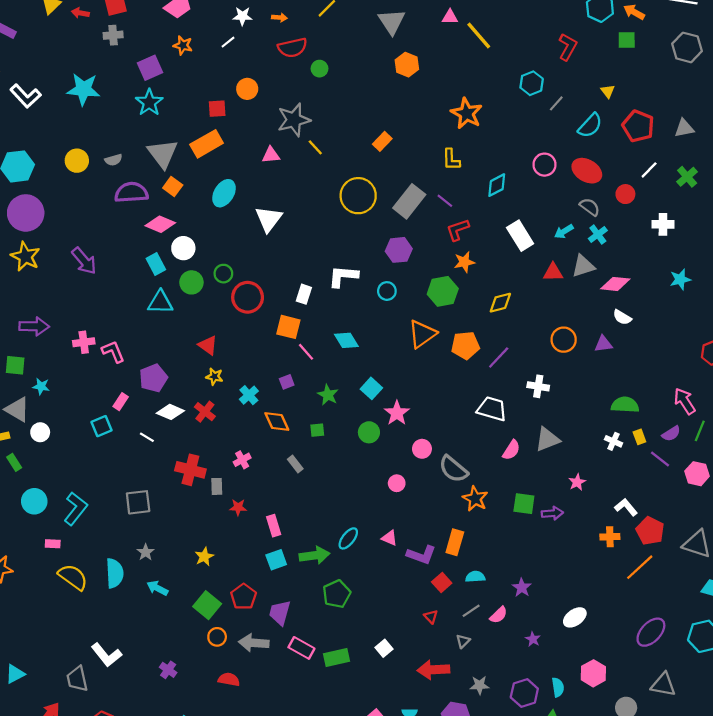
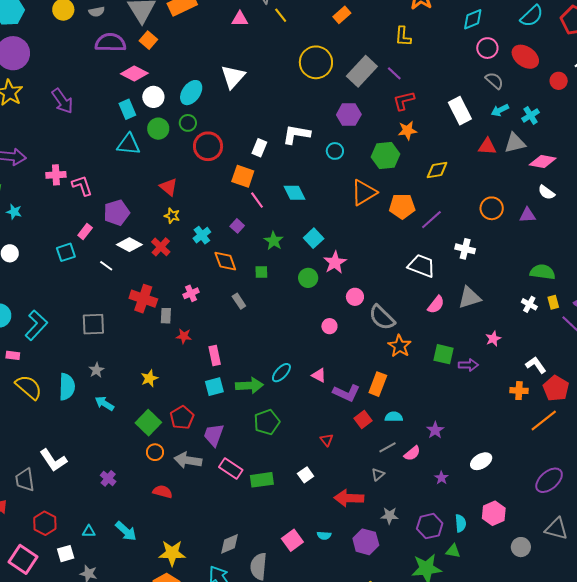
cyan diamond: (497, 185) -> (473, 19), moved
cyan ellipse: (224, 193) -> (191, 93), moved
gray semicircle: (590, 207) -> (494, 81), moved
purple square: (287, 382) -> (237, 226), turned -32
red triangle: (431, 617) -> (327, 440), moved

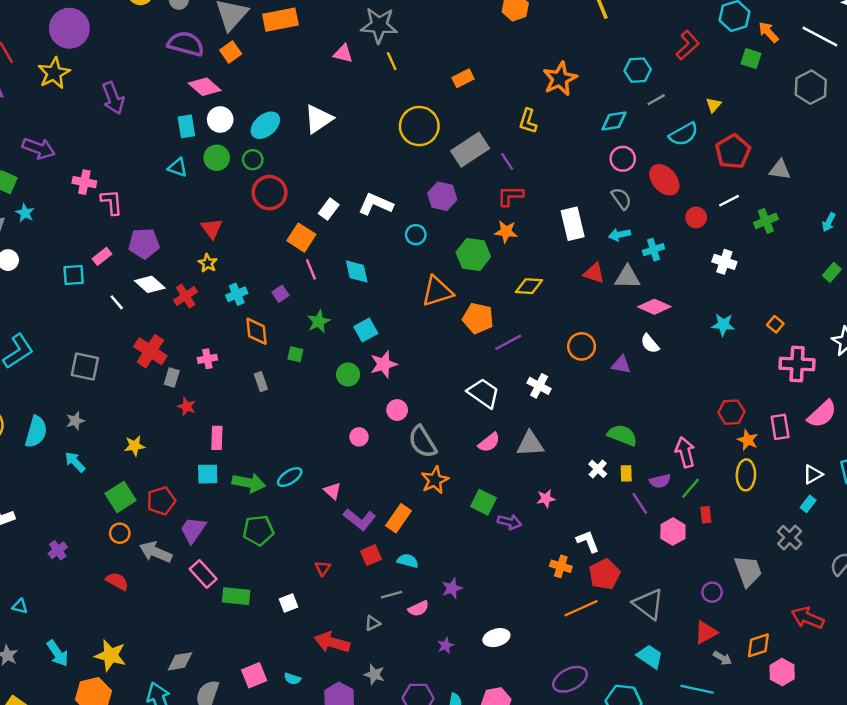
cyan triangle: (129, 144) -> (178, 167), size x0.7
cyan arrow: (126, 531) -> (57, 653), moved

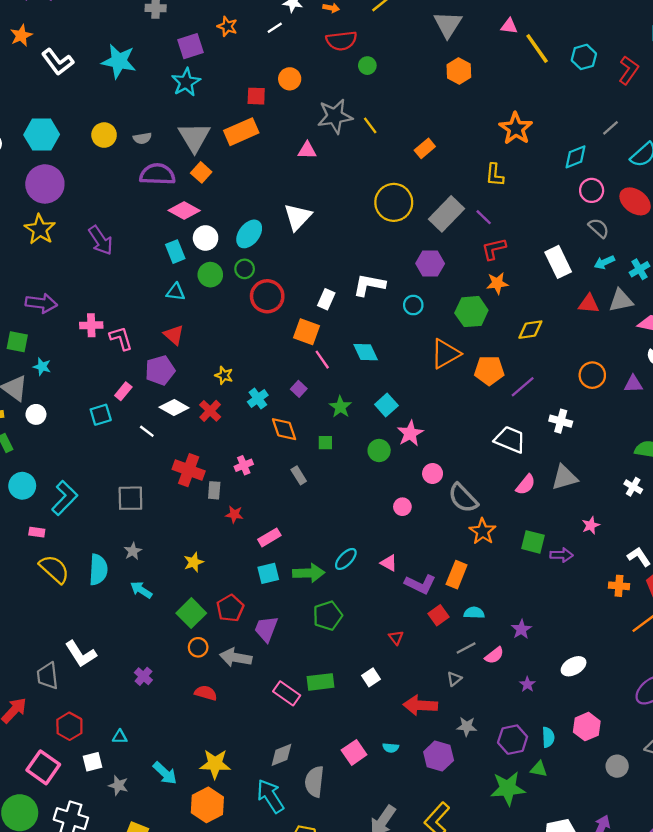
yellow line: (392, 61) -> (370, 125), moved
cyan hexagon: (638, 70) -> (584, 57), moved
red triangle: (212, 229) -> (174, 335), moved
pink rectangle: (217, 438) -> (269, 537), turned 70
pink rectangle: (203, 574) -> (287, 693), moved

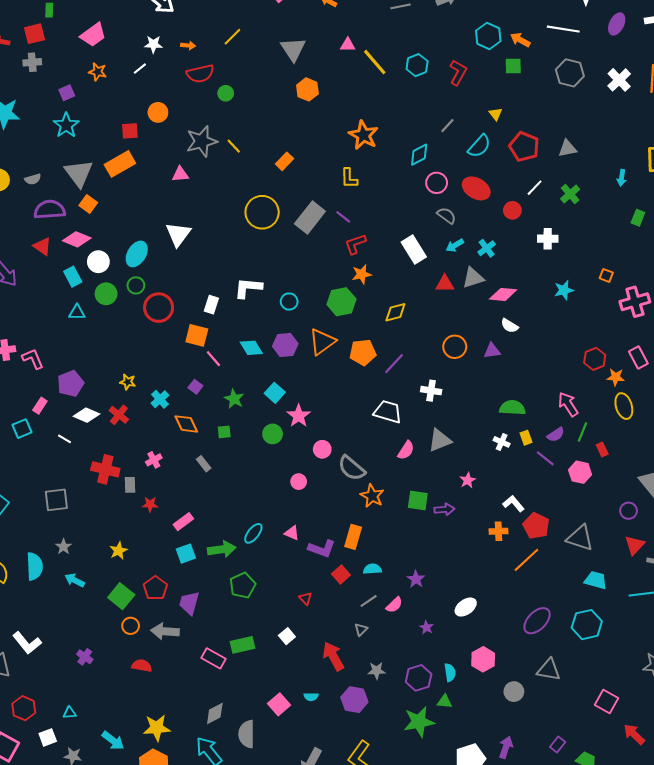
purple square: (191, 46) -> (67, 93), size x0.7
purple hexagon: (430, 263) -> (285, 345), moved
red triangle: (174, 335) -> (42, 246), moved
red arrow: (420, 705) -> (333, 656), turned 64

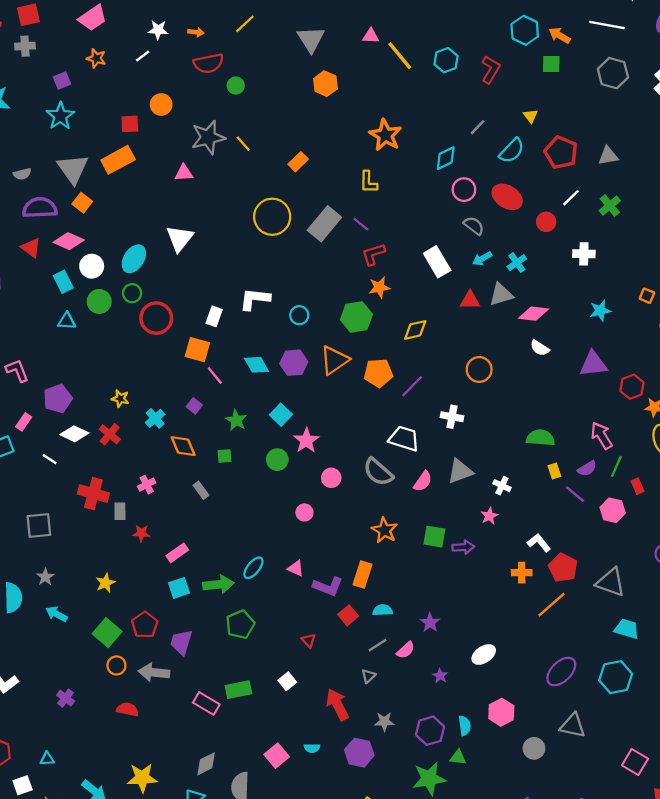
purple triangle: (492, 351) -> (593, 364), moved, size x1.5
white cross: (502, 442) -> (502, 486), moved
gray semicircle: (352, 468) -> (378, 472), moved

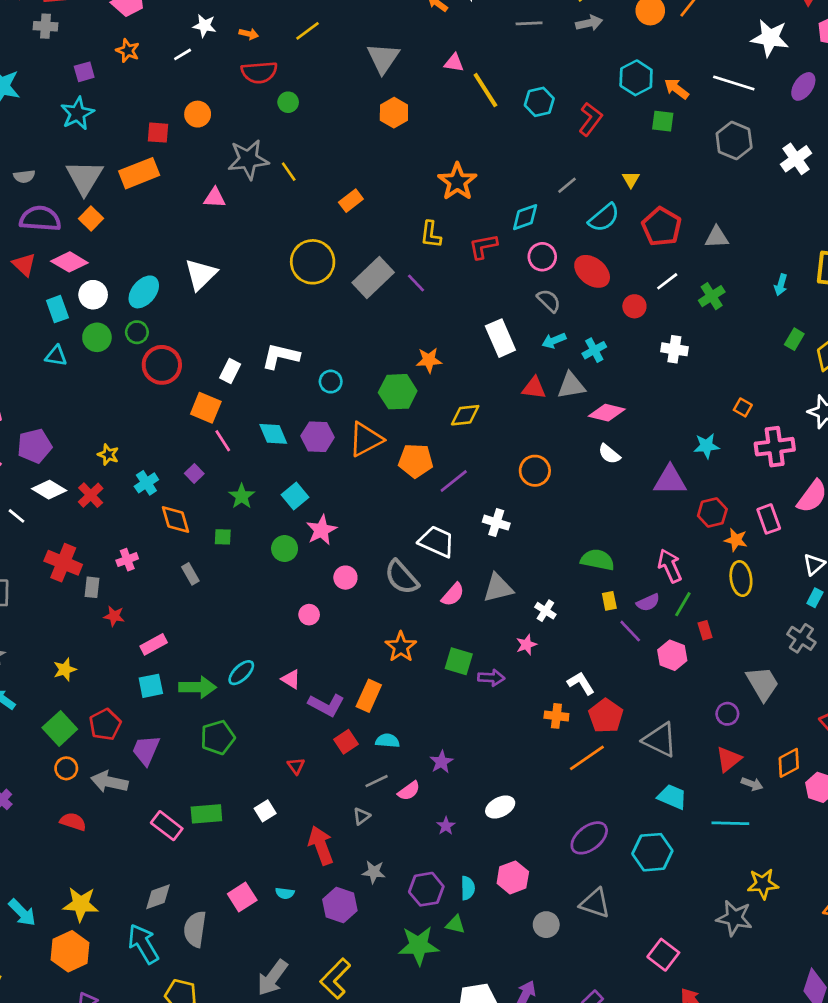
red L-shape: (373, 254) -> (483, 246), moved
cyan star: (600, 311) -> (706, 446), moved

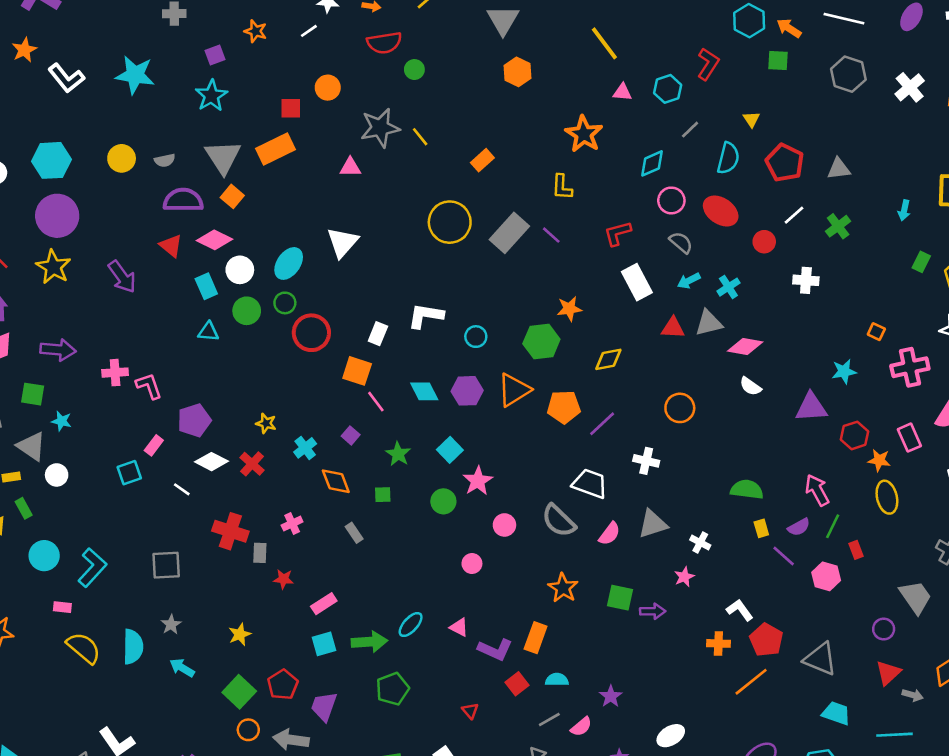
pink triangle: (454, 63) -> (622, 92), moved
cyan hexagon: (539, 102) -> (668, 89), moved
cyan semicircle: (604, 218) -> (728, 158), turned -32
red L-shape: (483, 246) -> (618, 233), moved

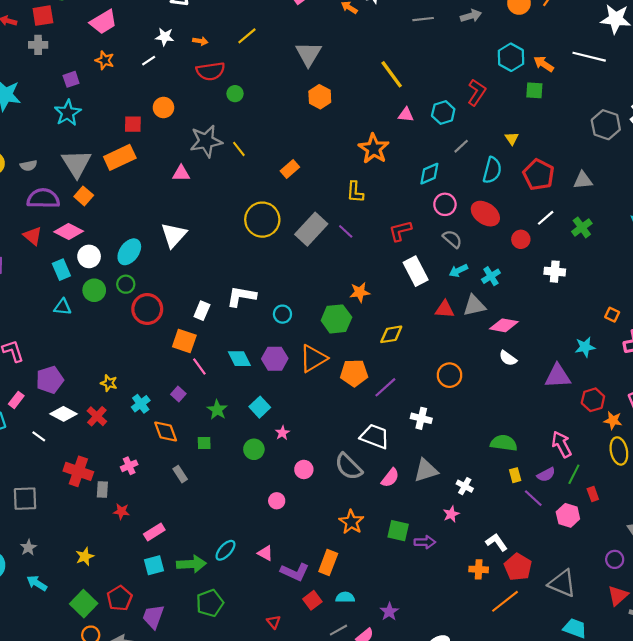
gray hexagon: (848, 74) -> (606, 125), moved
pink star: (478, 481) -> (282, 433), size x0.6

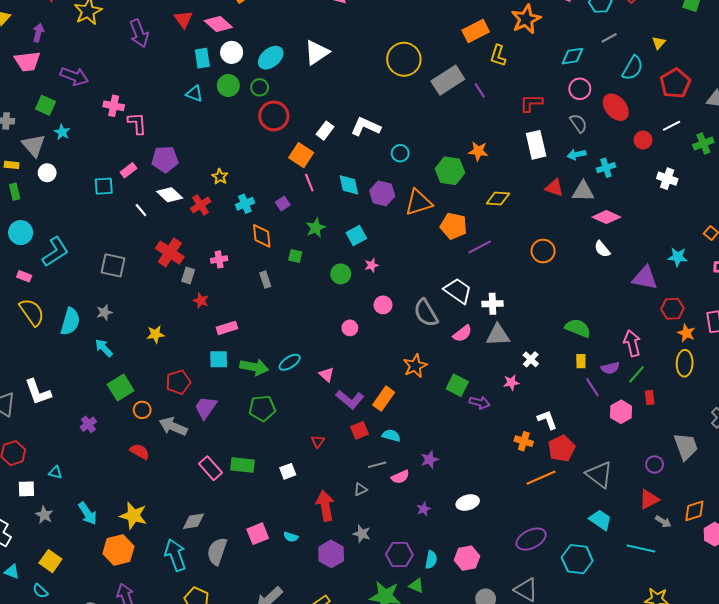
orange rectangle: (290, 169) -> (476, 31), moved, size x1.4
white cross: (421, 418) -> (492, 304), moved, turned -30
green square: (84, 604) -> (121, 387), moved

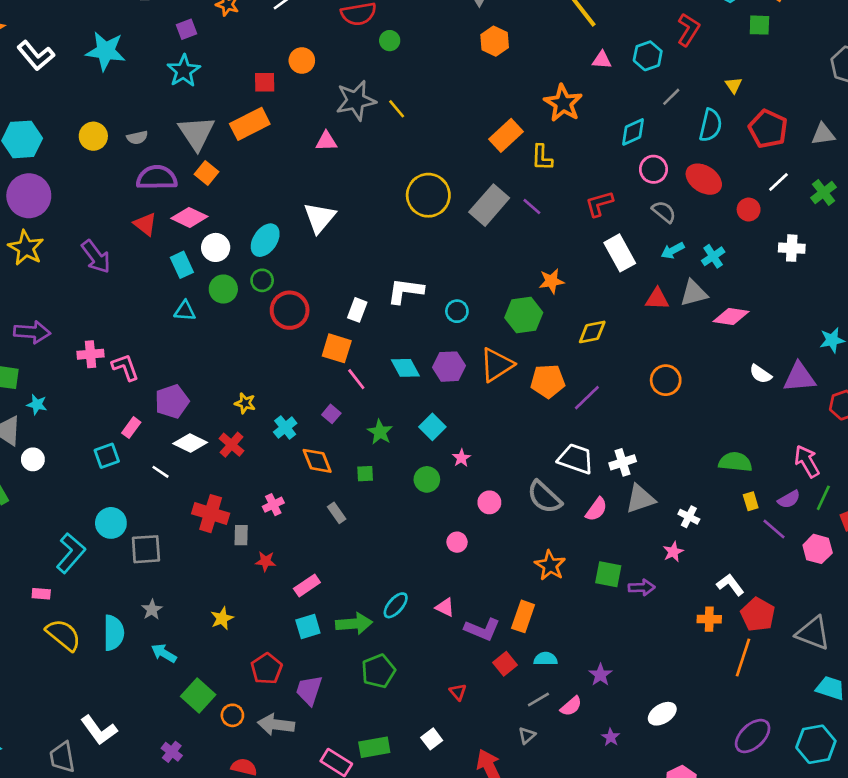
cyan circle: (21, 233) -> (111, 523), moved
white semicircle: (602, 249) -> (761, 374), moved
orange line: (541, 478) -> (743, 657), turned -32

